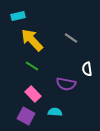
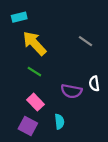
gray line: (71, 38) -> (86, 41), moved
white semicircle: (87, 69) -> (94, 84), moved
cyan semicircle: (55, 112) -> (59, 122), turned 80

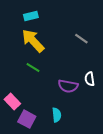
cyan rectangle: (19, 17) -> (31, 16), moved
pink rectangle: (36, 102) -> (12, 102), moved

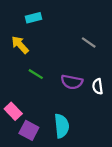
yellow arrow: (33, 41) -> (20, 45), moved, size x0.7
purple semicircle: (68, 86) -> (72, 82), moved
cyan semicircle: (57, 115) -> (62, 126), size x1.5

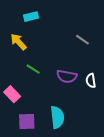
pink rectangle: (13, 111) -> (12, 94), moved
purple square: (29, 130) -> (27, 121), turned -30

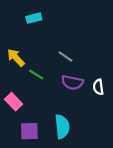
gray line: (82, 40) -> (66, 56), moved
yellow arrow: (18, 42) -> (16, 58), moved

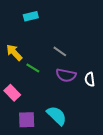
cyan semicircle: (62, 127) -> (57, 116), turned -40

